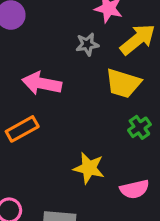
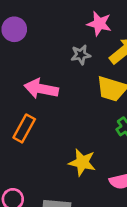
orange rectangle: (22, 129) -> (24, 128), turned -32

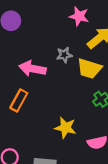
gray star: (81, 55) -> (64, 55), moved

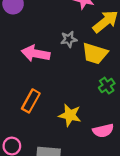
orange rectangle: (19, 100) -> (31, 101), moved

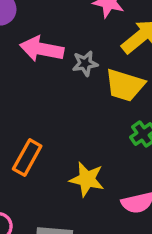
pink arrow: (36, 54) -> (42, 49), moved

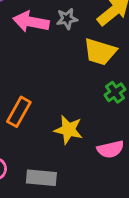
gray star: (85, 63) -> (67, 19), moved

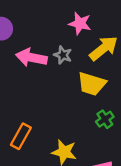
gray star: (67, 19) -> (63, 55), turned 30

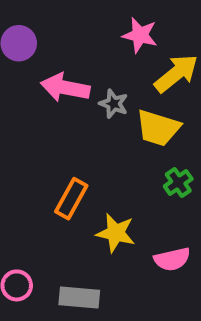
gray star: (63, 55) -> (114, 104), moved
orange rectangle: (21, 136) -> (71, 199), moved

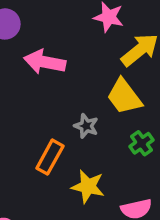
gray star: (114, 104) -> (86, 126), moved
yellow trapezoid: (158, 128) -> (124, 97), turned 36

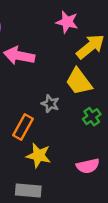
yellow star: (88, 186) -> (39, 156), moved

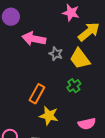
gray star: (50, 104) -> (56, 54), moved
green cross: (92, 117) -> (74, 86), moved

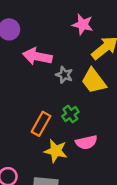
green cross: (74, 86) -> (70, 114), moved
pink semicircle: (87, 124) -> (86, 142), moved

